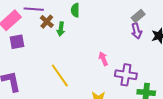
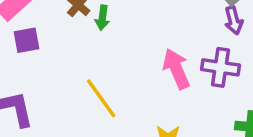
pink arrow: (103, 59) -> (176, 69), size x1.6
purple cross: (126, 75) -> (221, 67), moved

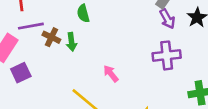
pink arrow: (176, 69) -> (111, 74), moved, size x0.6

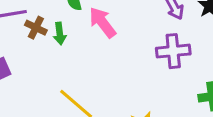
pink arrow: (111, 74) -> (102, 22), moved, size x1.5

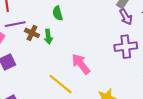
pink arrow: (102, 22) -> (81, 64), moved

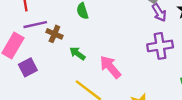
green arrow: (48, 37) -> (77, 54), moved, turned 136

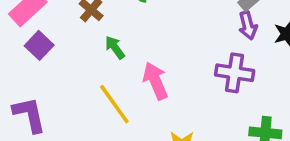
purple square: (28, 67) -> (39, 45), turned -36

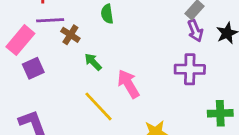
purple square: (39, 45) -> (33, 68), turned 30

